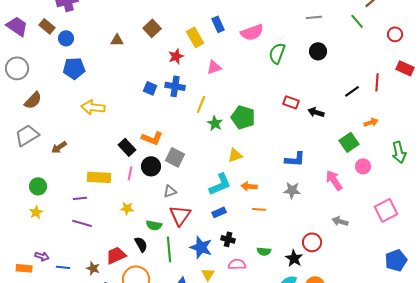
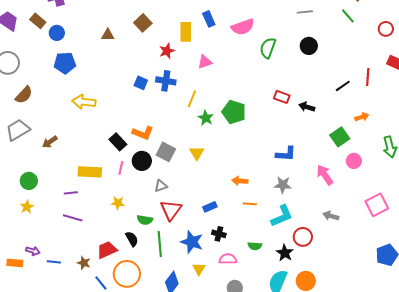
yellow rectangle: (195, 37) -> (186, 32), turned 30
yellow triangle: (235, 155) -> (197, 153), moved, turned -42
cyan L-shape: (220, 184) -> (282, 216), moved

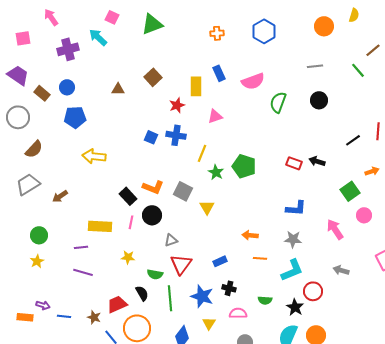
brown rectangle: (38, 21) -> (42, 93), moved
red rectangle: (282, 97) -> (294, 163), moved
gray square: (166, 152) -> (183, 191), moved

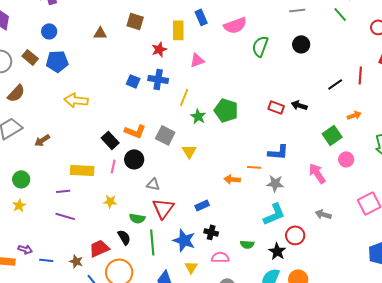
brown square: (153, 77) -> (135, 21), turned -30
brown rectangle: (42, 93) -> (30, 57), moved
gray triangle: (171, 240) -> (153, 184), turned 32
orange line: (260, 258) -> (254, 167), moved

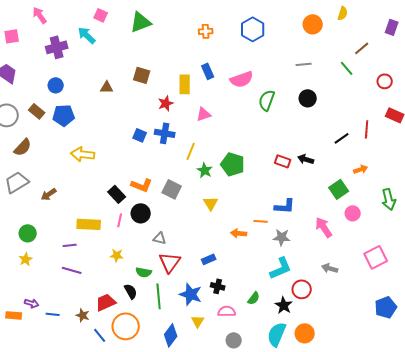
yellow triangle: (189, 151) -> (211, 203), moved
green semicircle: (247, 244) -> (254, 298), turned -56

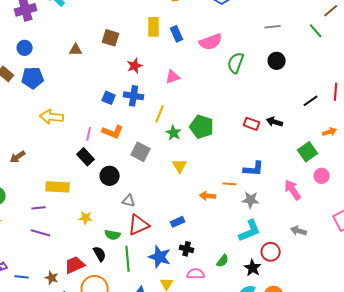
yellow rectangle: (185, 84) -> (154, 27), moved
orange L-shape: (142, 185) -> (113, 132), moved
pink line: (120, 220) -> (89, 134), moved
red triangle: (170, 262) -> (139, 225), turned 30

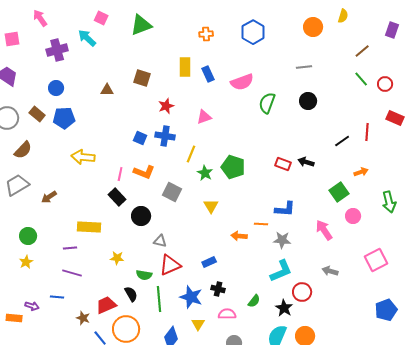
green line: (316, 31) -> (361, 79), moved
blue line: (22, 277) -> (57, 297), moved

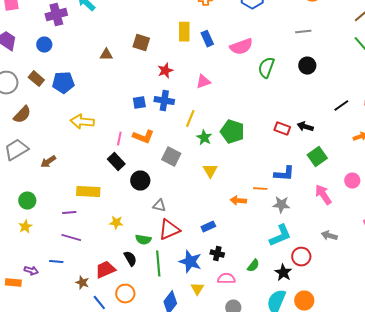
blue circle: (56, 88) -> (44, 45), moved
blue square: (140, 138) -> (139, 103), turned -32
green square: (339, 192) -> (317, 157), moved
orange circle: (126, 329) -> (125, 294), size x0.7

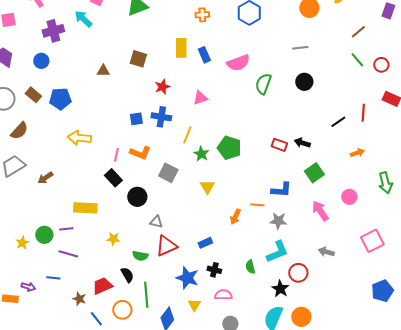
green circle: (27, 201) -> (44, 235), moved
orange arrow: (238, 201) -> (235, 217), turned -70
green line: (158, 264) -> (146, 295), moved
green semicircle: (253, 266) -> (250, 267), moved, turned 128

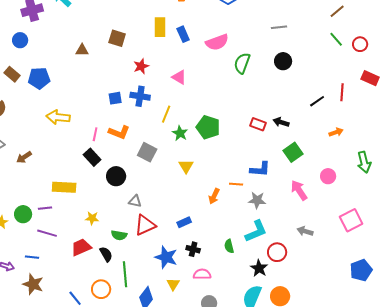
pink triangle: (200, 98) -> (179, 77), turned 49
red trapezoid: (102, 286) -> (81, 247), moved
brown star: (79, 299) -> (33, 284), moved, size x1.5

